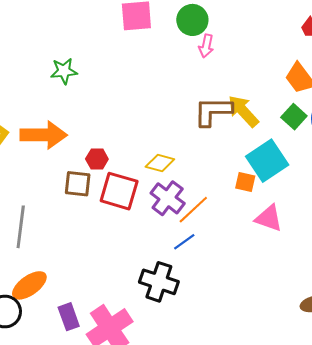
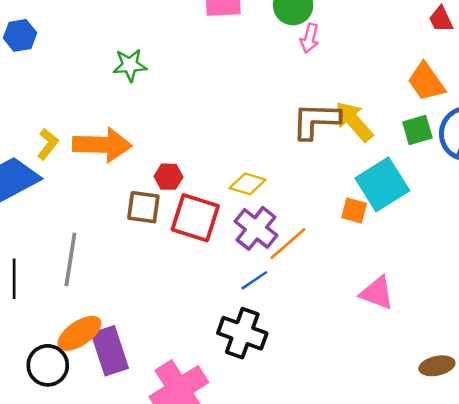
green square: (294, 117) -> (417, 130), turned 30
pink triangle: (269, 218) -> (377, 293), moved
blue line: (184, 242) -> (254, 280), moved
purple rectangle: (69, 317) -> (110, 351), moved, size x1.4

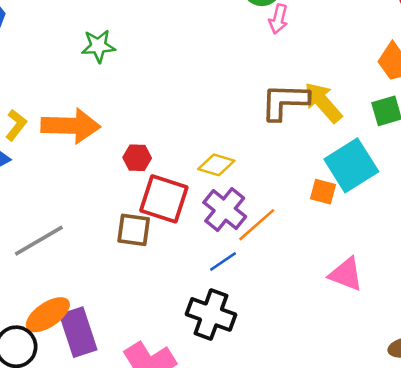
brown square: (143, 207) -> (134, 230), moved
gray line: (70, 259) -> (39, 241), turned 51

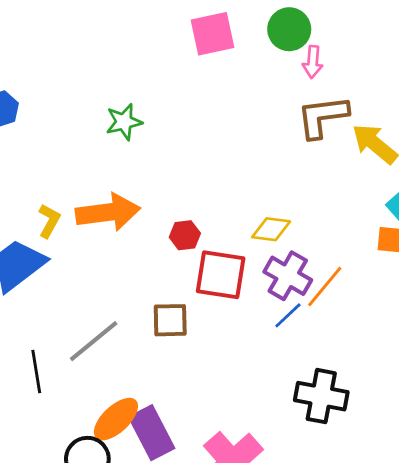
brown L-shape: (285, 102) -> (323, 117), moved
brown square: (134, 230) -> (170, 320), moved
blue line: (223, 262) -> (288, 315), moved
black cross: (211, 314) -> (321, 396), moved

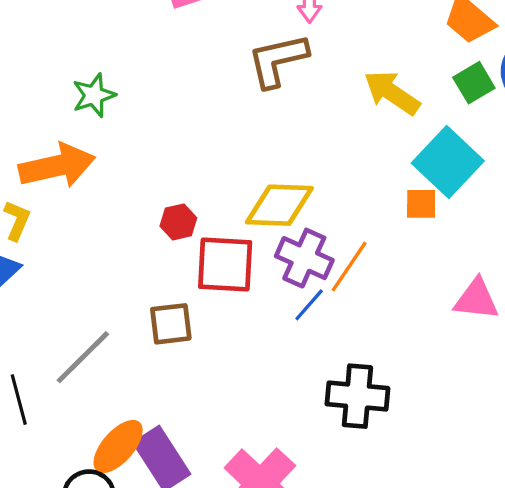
brown L-shape: (323, 117) -> (278, 60), moved
orange arrow: (108, 212) -> (57, 166), moved
yellow diamond: (271, 229) -> (279, 205), size x1.5

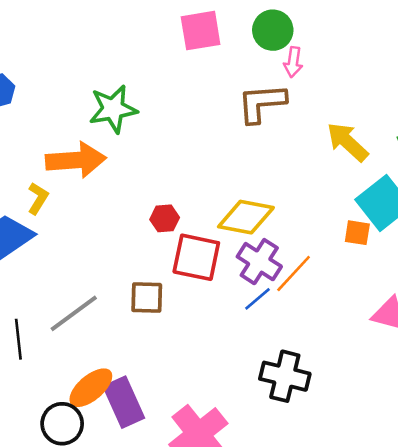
green star: (94, 95) -> (113, 109), size x1.4

